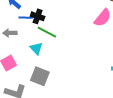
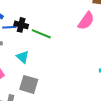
green line: (47, 32) -> (41, 34), moved

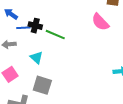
pink semicircle: (86, 21) -> (100, 22), turned 102

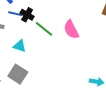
pink semicircle: (100, 22) -> (71, 30), moved
cyan triangle: (36, 58) -> (20, 46), turned -40

